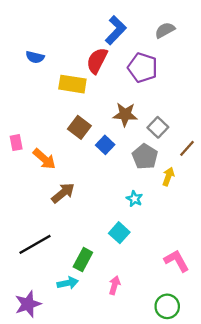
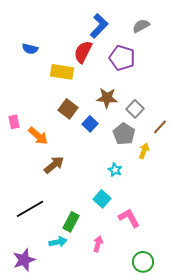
pink L-shape: (177, 261) -> (129, 218), moved

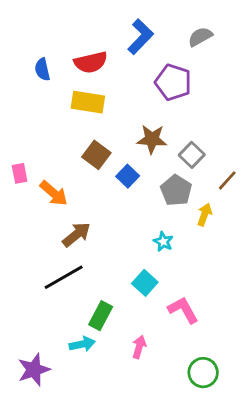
blue semicircle: (30, 49) -> (42, 69), turned 63
red semicircle: (83, 52) -> (91, 62), moved, turned -130
black line: (30, 209) -> (64, 277), moved

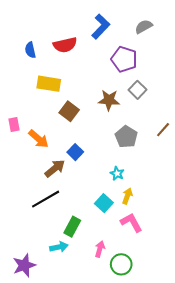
yellow rectangle: (88, 102) -> (49, 84), moved
gray square: (192, 155) -> (138, 90), moved
blue square: (128, 176) -> (75, 152), moved
yellow arrow: (205, 215) -> (127, 196), moved
green circle: (203, 373) -> (121, 264), moved

